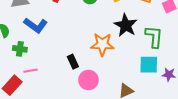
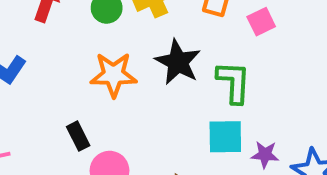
orange star: (102, 44) -> (114, 75), moved

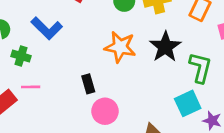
cyan square: (225, 137) -> (188, 103), turned -35

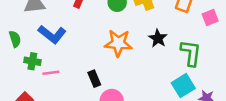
black star: (165, 47) -> (158, 38), size x0.7
pink line: (31, 87) -> (51, 73), moved

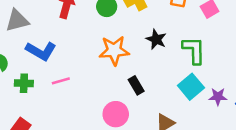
pink line: (51, 73) -> (61, 81), moved
black rectangle: (94, 79) -> (136, 85), moved

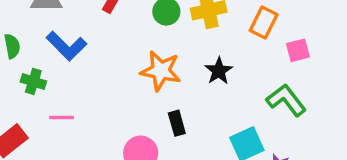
green L-shape: (194, 50) -> (286, 100), moved, turned -52
pink line: (61, 81) -> (61, 118), moved

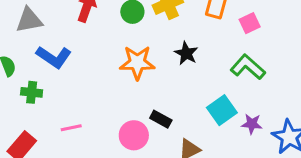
pink line: (61, 118) -> (71, 128), moved
black rectangle: (177, 123) -> (161, 119), moved, turned -35

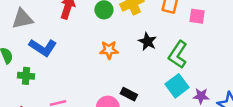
pink square: (250, 23) -> (197, 16), turned 35
orange star: (137, 63) -> (109, 50), size x0.7
green L-shape: (248, 67) -> (178, 55), moved, turned -96

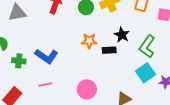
blue L-shape: (43, 47) -> (47, 56), moved
black rectangle: (129, 94) -> (109, 50), moved, turned -32

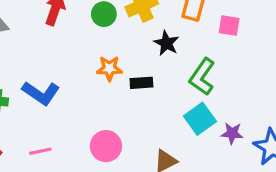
black star: (122, 35) -> (166, 43), moved
pink line: (45, 84) -> (40, 151), moved

